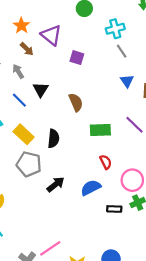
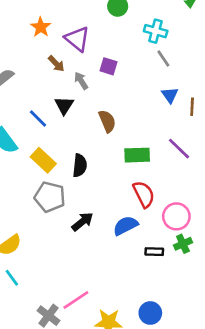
cyan cross: (115, 29) -> (156, 31), turned 30
brown arrow: (27, 49) -> (56, 64), moved
gray arrow: (18, 71) -> (81, 81), moved
red semicircle: (106, 162) -> (144, 194), size x1.5

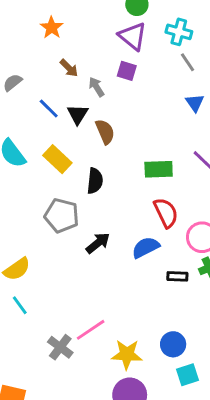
purple triangle: (77, 39) -> (133, 36), moved
blue line: (38, 118) -> (49, 109), moved
brown semicircle: (107, 121) -> (105, 132), moved
yellow rectangle: (43, 160) -> (57, 159), moved

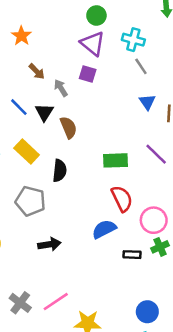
black arrow: (98, 243) -> (49, 244), moved, turned 30
blue circle: (173, 344) -> (147, 312), moved
gray cross: (60, 347) -> (20, 303), moved

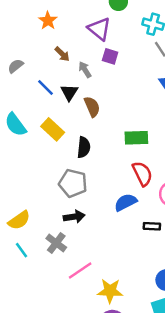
purple triangle: (93, 43) -> (99, 29), moved
gray pentagon: (30, 201) -> (73, 183), moved
gray cross: (20, 303) -> (56, 243), moved

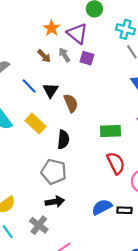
orange star: (48, 21) -> (52, 28), moved
gray arrow: (85, 70) -> (64, 55), moved
blue semicircle: (126, 202) -> (102, 207), moved

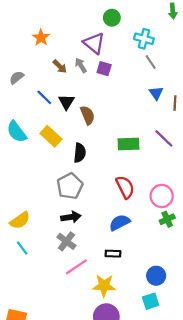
orange star: (52, 28) -> (41, 38), moved
red semicircle: (116, 163) -> (125, 187), moved
gray pentagon: (54, 172) -> (70, 186), turned 30
black rectangle: (124, 210) -> (113, 254), moved
gray cross: (39, 225) -> (66, 241), moved

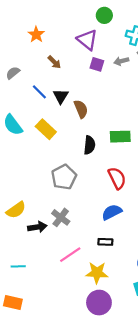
gray arrow: (81, 65) -> (121, 61), moved, turned -72
black semicircle: (80, 153) -> (89, 145), moved
black arrow: (71, 217) -> (37, 227), moved
gray cross: (66, 241) -> (61, 217), moved
cyan line: (22, 248) -> (18, 266), moved, turned -56

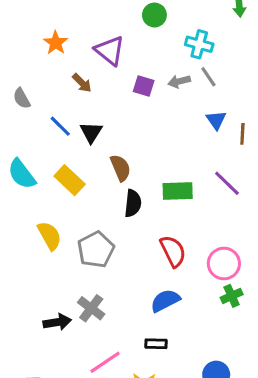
purple triangle: (87, 40) -> (110, 51), moved
gray semicircle: (13, 73) -> (22, 98), turned -80
brown semicircle: (81, 109) -> (120, 168), moved
yellow semicircle: (16, 210) -> (49, 236), moved, turned -84

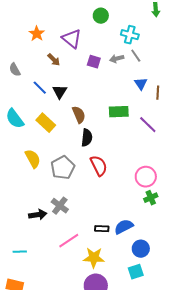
green rectangle: (178, 191) -> (119, 112), moved
red semicircle: (173, 251) -> (99, 166), moved
blue semicircle: (165, 301) -> (124, 227), moved

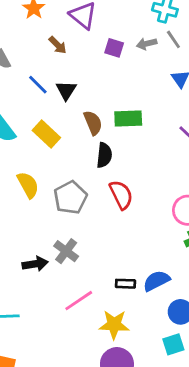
green rectangle: (119, 112) -> (128, 118), moved

